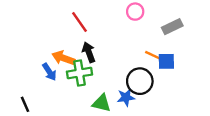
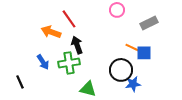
orange arrow: (63, 58) -> (51, 32), moved
blue star: (126, 97) -> (133, 84), moved
black line: (25, 104) -> (20, 82), moved

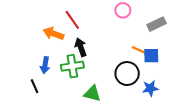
blue arrow: (43, 62) -> (45, 65), turned 42
black line: (20, 82) -> (34, 86), moved
blue star: (133, 84) -> (150, 88), moved

